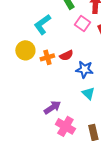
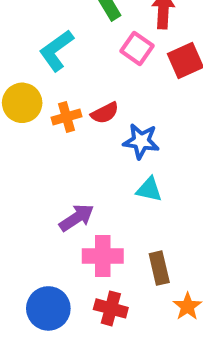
cyan triangle: (88, 93) -> (149, 189), turned -32
pink cross: (65, 126) -> (103, 256), turned -30

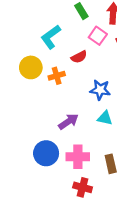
red semicircle: (105, 113) -> (79, 57), moved
purple arrow: (77, 218) -> (68, 122), moved
blue circle: (48, 308) -> (46, 153), moved

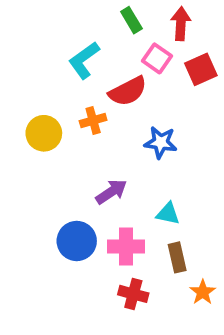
red semicircle: (79, 57) -> (128, 91), size x1.5
yellow circle: (31, 67) -> (44, 133), moved
cyan triangle: (105, 118) -> (168, 214), moved

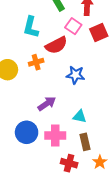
cyan L-shape: (84, 60) -> (31, 27), turned -40
red cross: (133, 294) -> (69, 163), moved

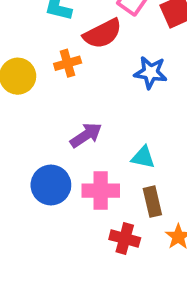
blue star: (75, 75) -> (151, 72), moved

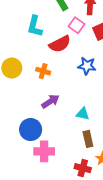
orange cross: (68, 63) -> (43, 71), moved, turned 32
pink cross: (101, 191) -> (44, 151), moved
red cross: (125, 239) -> (83, 168), moved

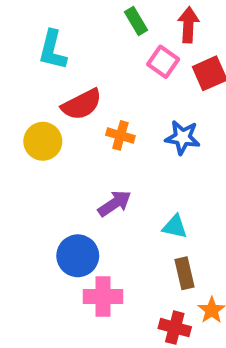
cyan L-shape: (35, 26) -> (53, 50), moved
red semicircle: (60, 44) -> (82, 104), moved
orange cross: (43, 71) -> (120, 135), moved

